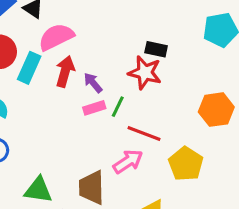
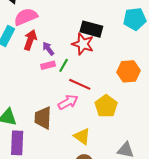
black rectangle: (156, 49) -> (91, 29), size x1.5

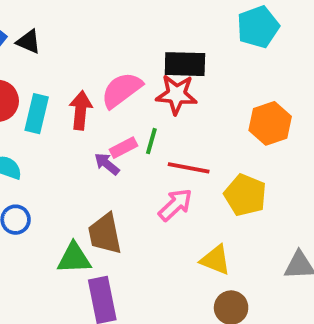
pink semicircle: (26, 17) -> (122, 90), moved
purple arrow: (48, 49) -> (107, 164), moved
brown trapezoid: (43, 118) -> (105, 234), moved

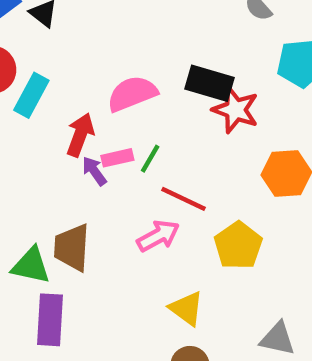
red star: (176, 94) -> (235, 110), moved
red arrow: (81, 110) -> (80, 135), moved

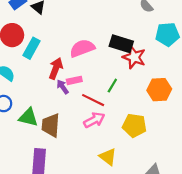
green line: (150, 159) -> (112, 86), moved
red line: (184, 199) -> (93, 100), moved
yellow pentagon: (238, 246) -> (134, 125), turned -30
green triangle: (31, 266) -> (28, 117), moved

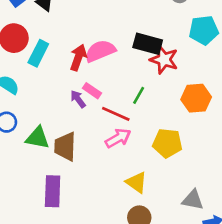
red arrow: (56, 68) -> (78, 57), moved
pink rectangle: (74, 80) -> (92, 91), turned 48

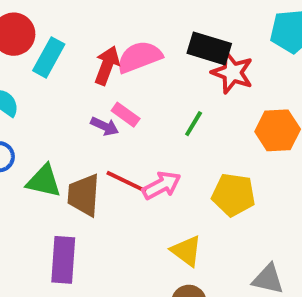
purple arrow: (78, 99) -> (105, 126), turned 150
red line: (116, 114) -> (126, 182), moved

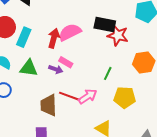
green line: (194, 124) -> (108, 73), moved
green triangle: (44, 181) -> (29, 68), moved

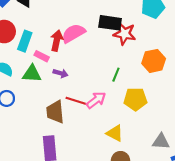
pink rectangle: (66, 62) -> (42, 56), moved

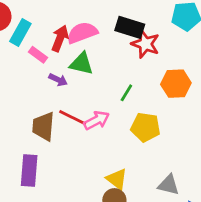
green triangle: (32, 74) -> (81, 64), moved
yellow triangle: (115, 133) -> (117, 179), moved

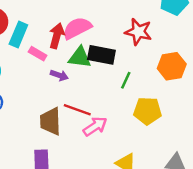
black rectangle: (130, 27) -> (101, 55), moved
pink arrow: (97, 120) -> (95, 126), moved

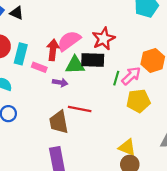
red star: (138, 32) -> (104, 39), moved, turned -30
pink arrow: (95, 126) -> (131, 76), moved

